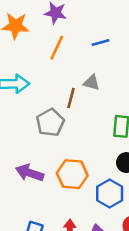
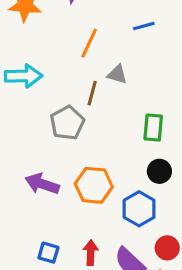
blue line: (101, 43) -> (144, 26), moved
orange line: (57, 48) -> (89, 43), moved

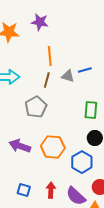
blue line: (144, 26) -> (85, 70), moved
orange line: (89, 43) -> (50, 56), turned -30
brown line: (92, 93) -> (47, 80), moved

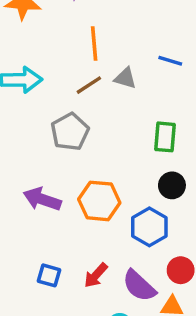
blue line: (85, 70) -> (170, 61), moved, turned 32
brown line: (47, 80) -> (89, 85), turned 42
red arrow: (51, 190) -> (96, 275), turned -140

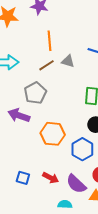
purple arrow: (42, 199) -> (19, 115), moved
red arrow: (96, 275) -> (51, 178), turned -105

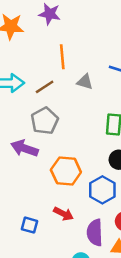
brown line: (46, 65) -> (45, 87), moved
red arrow: (51, 178) -> (63, 214), moved
purple semicircle: (76, 184) -> (95, 233), turned 45

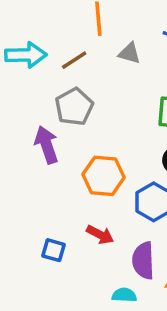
purple arrow: (24, 148) -> (47, 145), turned 52

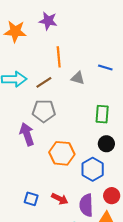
gray pentagon: (74, 107) -> (44, 111), turned 30
red arrow: (100, 235) -> (60, 199), moved

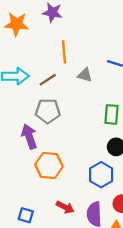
orange hexagon: (62, 153) -> (49, 165), moved
blue square: (31, 199) -> (26, 215), moved

